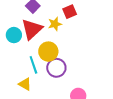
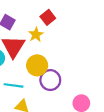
cyan line: (33, 65) -> (13, 85), moved, turned -48

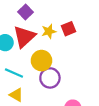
red square: (48, 17) -> (69, 29), moved

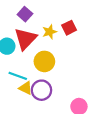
purple circle: (50, 78) -> (41, 90), moved
yellow triangle: (16, 95) -> (26, 88), moved

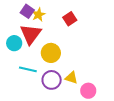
yellow star: (50, 32) -> (39, 15), moved
yellow triangle: (26, 88) -> (71, 78), moved

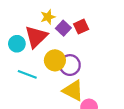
purple square: (27, 11) -> (63, 28), moved
yellow triangle: (71, 78) -> (73, 91), size x1.5
purple circle: (52, 80) -> (70, 65), moved

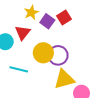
red triangle: (36, 37) -> (23, 33), size x0.7
yellow triangle: (73, 91) -> (64, 79), turned -35

